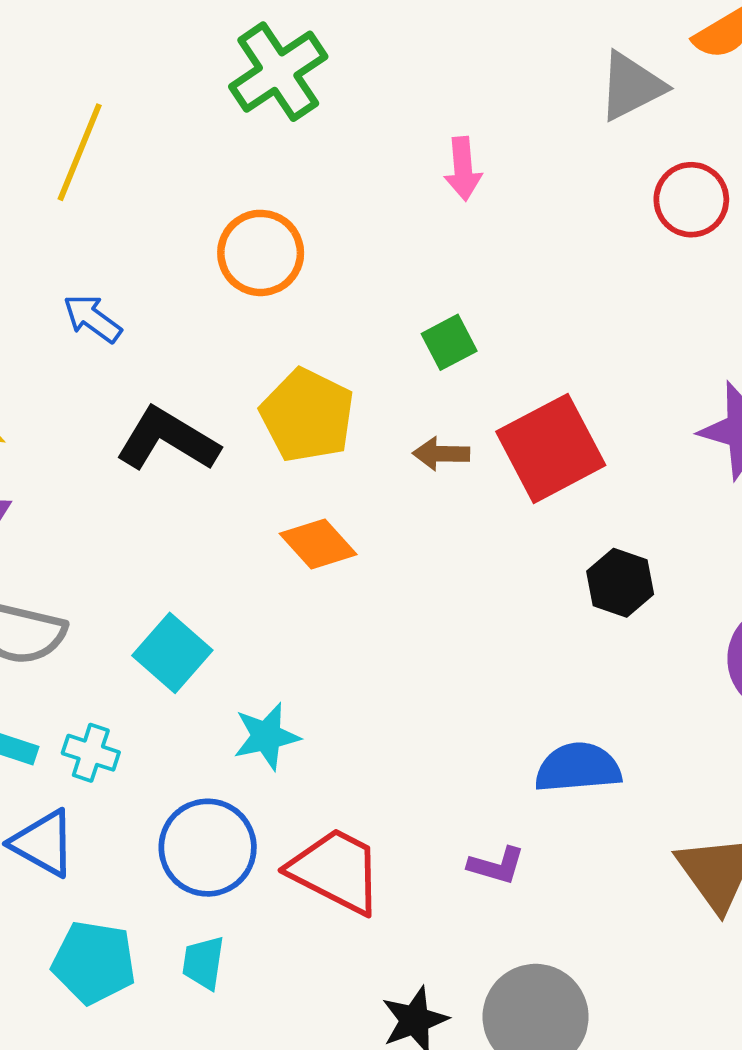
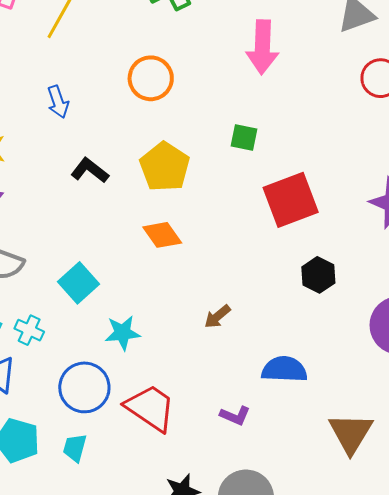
pink arrow: (463, 169) -> (262, 47), size x1.6
blue arrow: (92, 318) -> (58, 102), turned -152
green square: (449, 342) -> (244, 137), turned 32
black L-shape: (167, 440) -> (90, 170), size x0.7
brown arrow: (441, 454) -> (217, 317), moved, turned -48

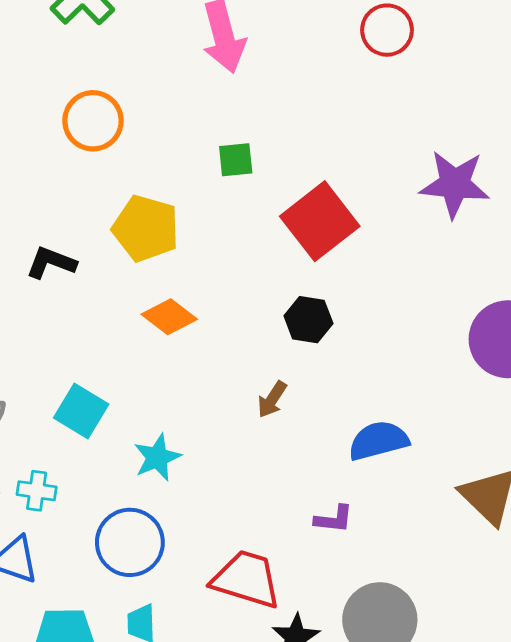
black hexagon: (318, 275) -> (308, 320), moved
red trapezoid: (150, 408) -> (246, 579), moved

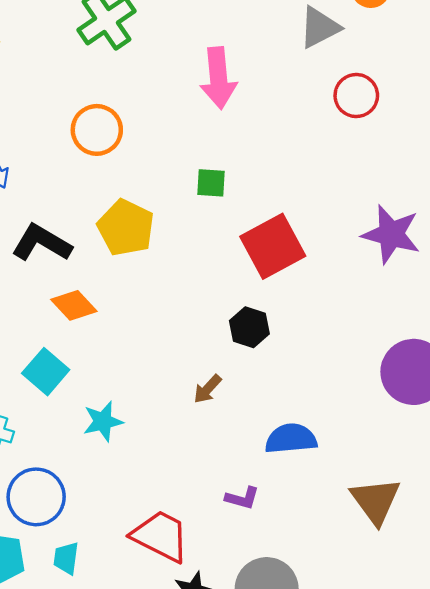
black L-shape: (51, 263) -> (42, 243), size x1.4
orange diamond: (169, 317) -> (74, 305), moved
blue circle: (130, 542) -> (36, 497), moved

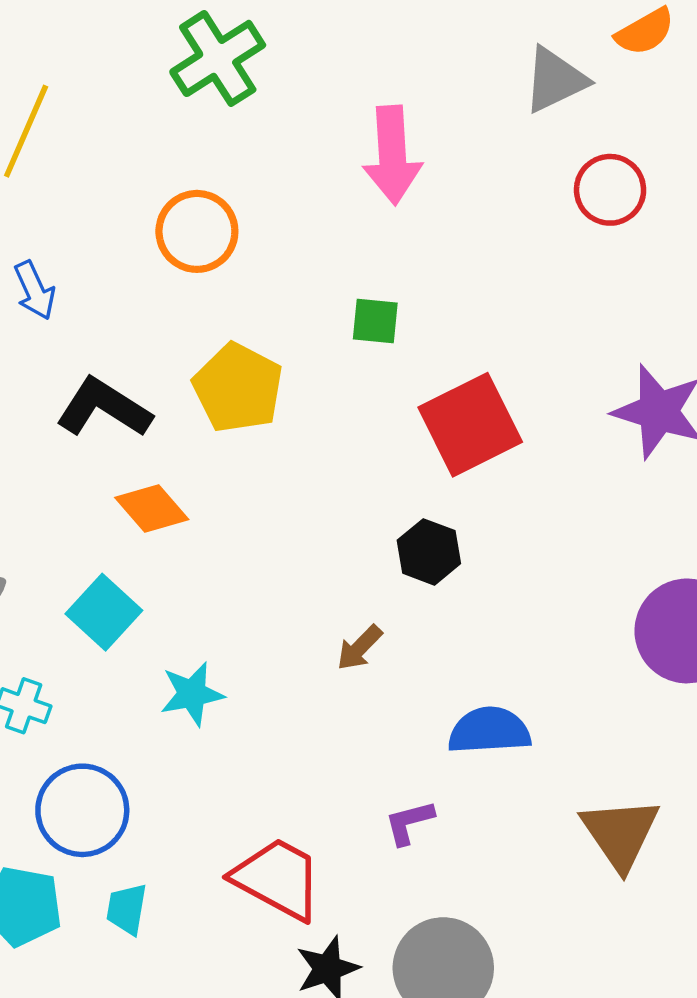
purple L-shape: (242, 498) -> (409, 822), turned 148

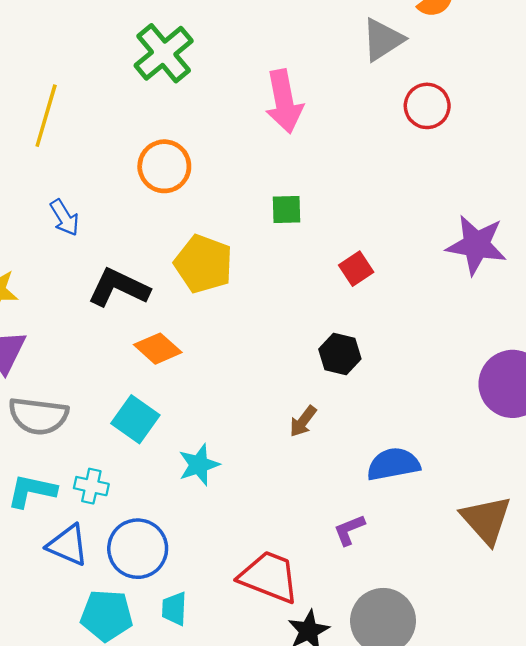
red square: (470, 425) -> (356, 269), size x0.5

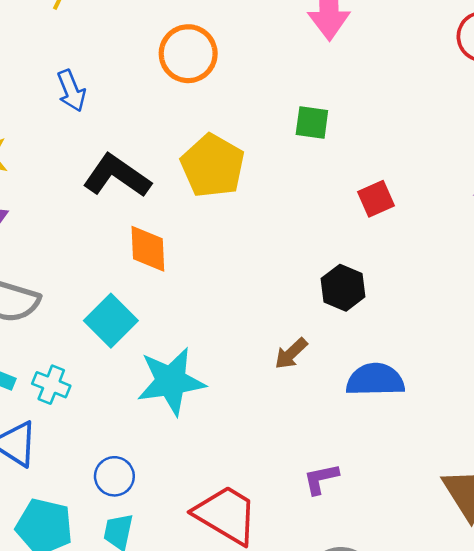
orange diamond: (158, 349) -> (148, 249), turned 36
blue semicircle: (393, 464) -> (375, 380), moved
cyan star: (199, 465) -> (171, 381), size x1.5
blue circle: (138, 549) -> (114, 476), moved, size x0.6

